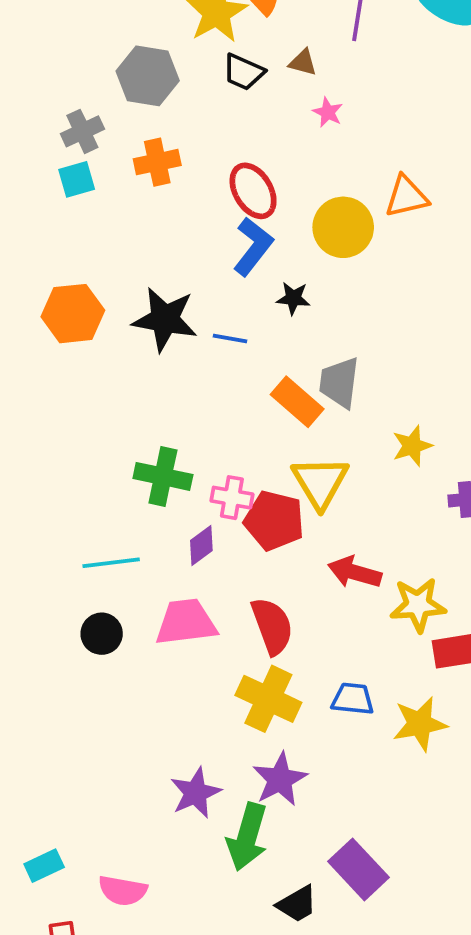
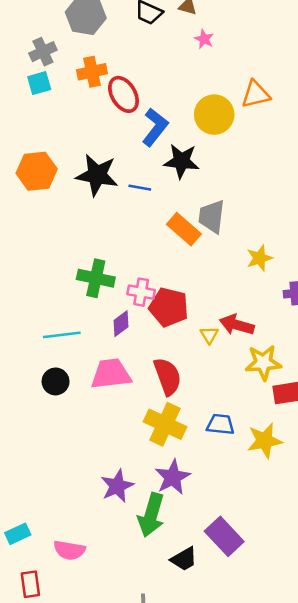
red ellipse: (253, 191) -> (124, 94), moved
black star: (293, 298) -> (181, 161), size x1.6
yellow triangle: (320, 482) -> (209, 335), moved, size x0.5
red arrow: (355, 572) -> (237, 325), moved

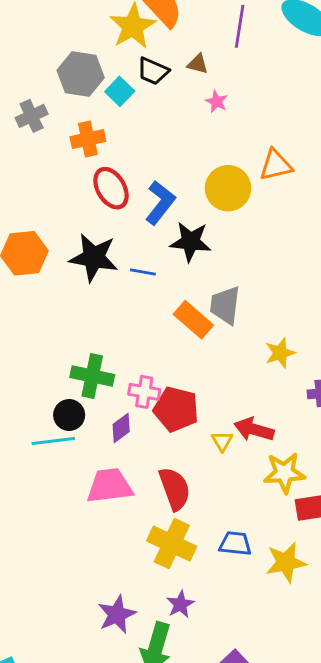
cyan square: (39, 83) -> (120, 91), moved, turned -30
red ellipse: (124, 94) -> (111, 188), moved
black circle: (56, 381) -> (69, 415), moved
purple star: (173, 477) -> (180, 604), size x0.7

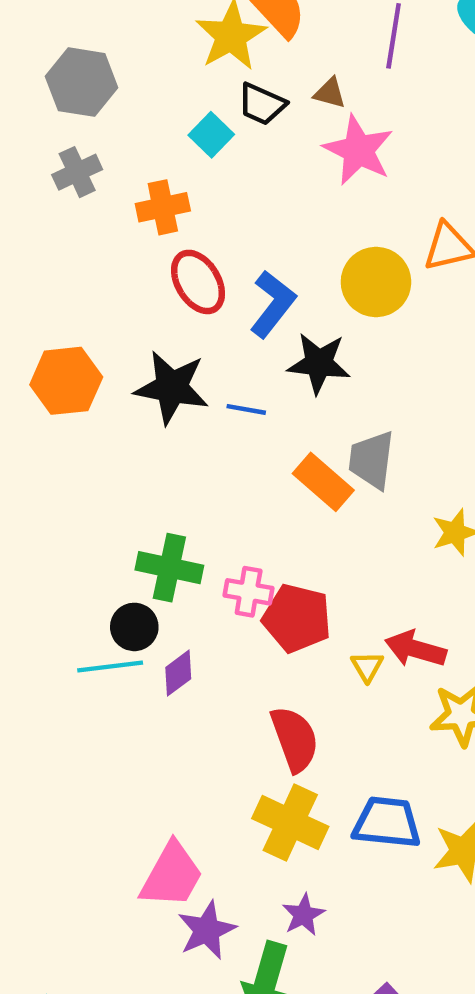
gray hexagon: (81, 74) -> (82, 82), moved
pink star: (217, 101) -> (358, 150), size x2.0
purple diamond: (121, 428) -> (178, 673), moved
pink trapezoid: (110, 486) -> (172, 875), moved, turned 126
blue trapezoid: (235, 544) -> (387, 822), size x1.4

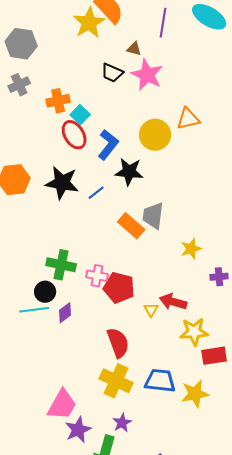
black trapezoid: (262, 104) -> (112, 73), moved
cyan square: (211, 135) -> (80, 115), moved
blue line: (246, 409) -> (96, 193), turned -48

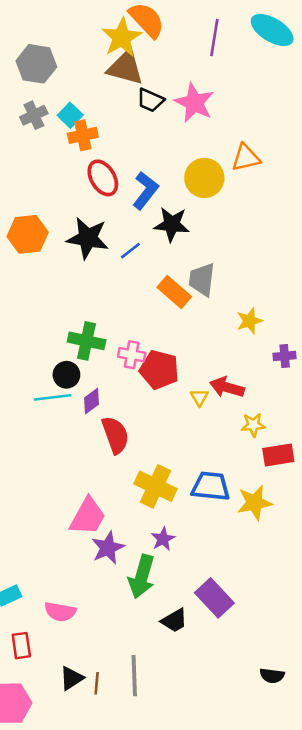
brown triangle: (134, 49) -> (125, 68), moved, size x2.0
cyan square: (80, 115) -> (70, 115), moved
yellow star: (194, 332) -> (253, 425), size x0.7
red semicircle: (118, 343) -> (115, 435), moved

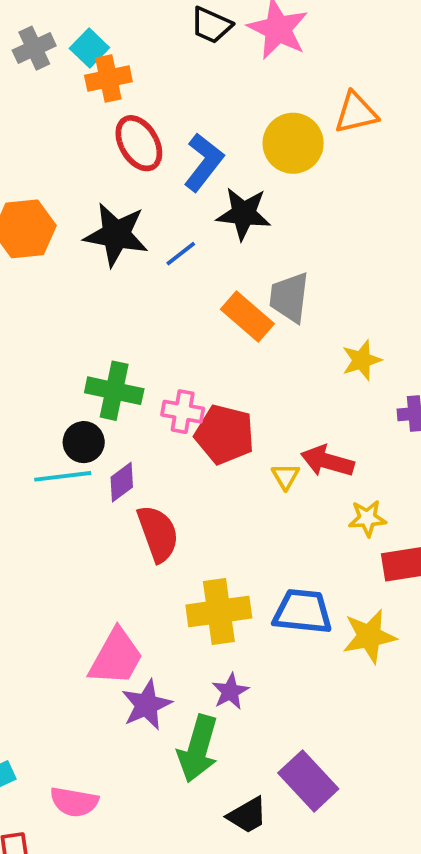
yellow cross: (155, 486) -> (219, 612), turned -33

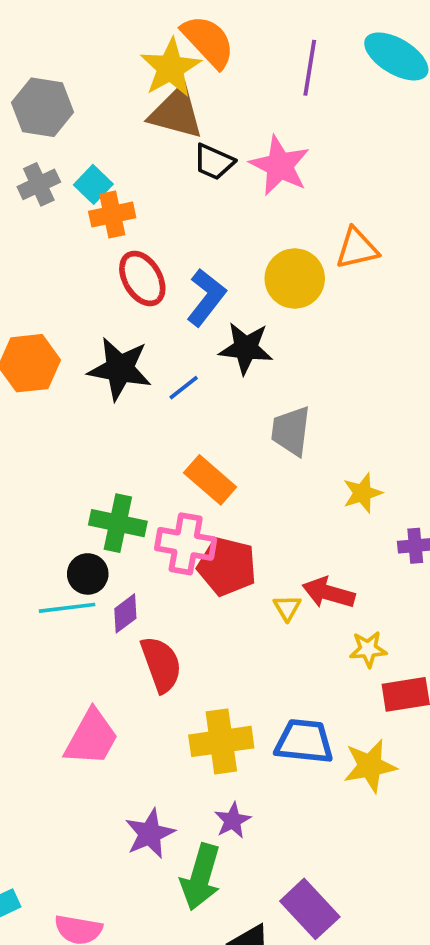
orange rectangle: (247, 316) -> (210, 480), moved
pink cross: (183, 412) -> (186, 544), size x1.4
pink trapezoid: (116, 657) -> (91, 738), moved

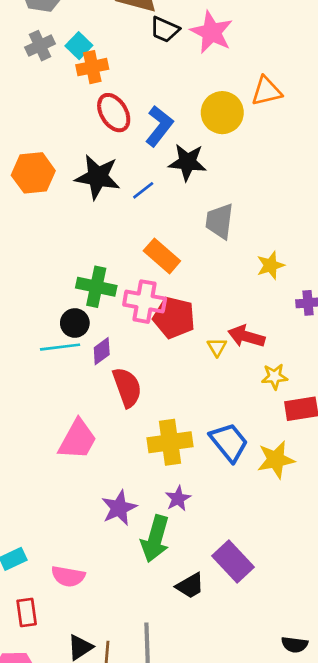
blue trapezoid: (304, 741) -> (229, 442), turned 45

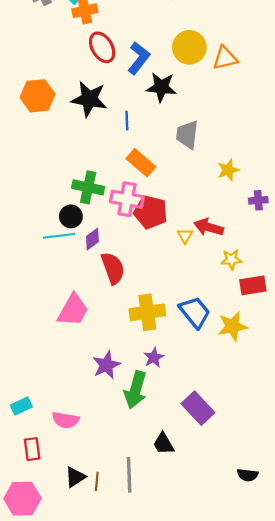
orange triangle: (266, 91) -> (225, 58), moved
blue line: (143, 190) -> (127, 121), moved, turned -54
black trapezoid: (190, 586) -> (164, 444), moved, turned 90

